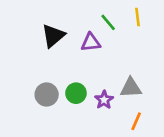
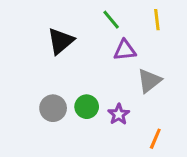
green line: (108, 22) -> (111, 20), moved
purple triangle: (91, 42) -> (125, 50), moved
gray triangle: (131, 88) -> (149, 81), moved, turned -35

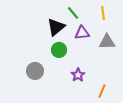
black triangle: (61, 41) -> (56, 27), moved
gray triangle: (149, 81) -> (107, 42), moved, turned 36
green circle: (87, 107) -> (59, 50), moved

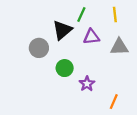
green line: (73, 13) -> (81, 14), turned 64
green circle: (59, 50) -> (65, 68), moved
gray circle: (35, 71) -> (39, 48), moved

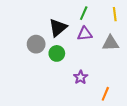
green line: (81, 14) -> (84, 13), moved
yellow line: (115, 14) -> (115, 14), moved
green circle: (65, 68) -> (57, 53), moved

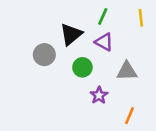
purple triangle: (85, 34) -> (104, 42), turned 35
gray triangle: (111, 43) -> (127, 71), moved
green circle: (57, 53) -> (82, 67), moved

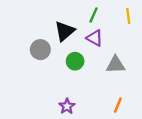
purple star: (99, 95) -> (67, 106), moved

